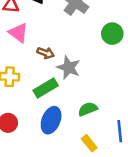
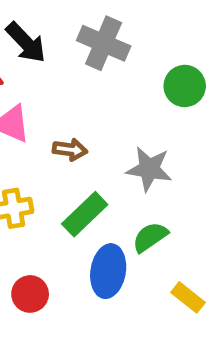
gray star: (69, 68) -> (149, 169), moved
green semicircle: (88, 109) -> (150, 237), moved

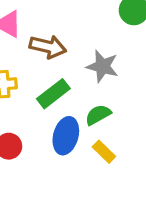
brown arrow: (70, 150) -> (48, 47), size x1.5
yellow rectangle: (188, 297) -> (104, 152), moved

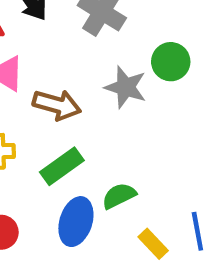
gray star: (103, 66) -> (126, 87), moved
yellow rectangle: (104, 152) -> (153, 244), moved

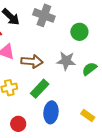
gray star: (126, 87) -> (66, 61), moved
green semicircle: (119, 196) -> (89, 69), moved

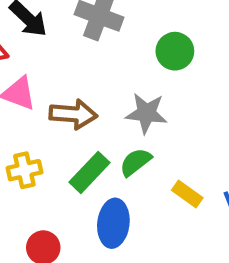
green semicircle: (89, 69) -> (136, 162), moved
yellow rectangle: (88, 115) -> (187, 194), moved

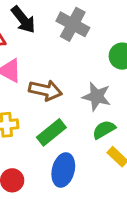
green semicircle: (136, 162) -> (104, 130), moved

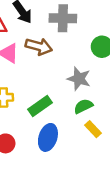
gray cross: (73, 24) -> (63, 18), turned -30
brown arrow: (46, 90) -> (39, 46), moved

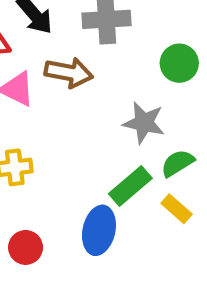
green rectangle: (40, 106) -> (130, 186), moved
green semicircle: (83, 106) -> (178, 163), moved

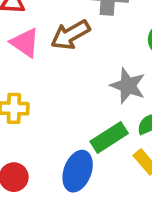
brown arrow: (69, 73) -> (70, 35), turned 132

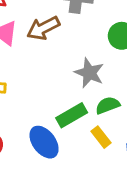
blue ellipse: (78, 171) -> (44, 142), turned -60

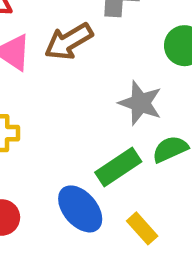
yellow rectangle: (101, 137) -> (142, 228), moved

